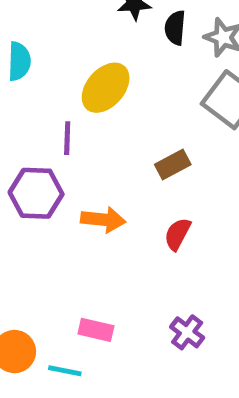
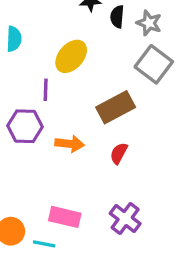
brown rectangle: (173, 164) -> (116, 107), size x1.6
pink rectangle: (96, 330) -> (65, 217), size x1.4
purple cross: (187, 332) -> (125, 218), size x1.4

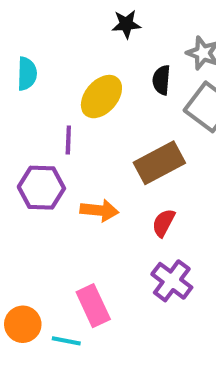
black semicircle: (117, 17) -> (161, 80), moved
pink rectangle: (65, 217) -> (93, 306), turned 52
purple cross: (125, 218) -> (172, 281), moved

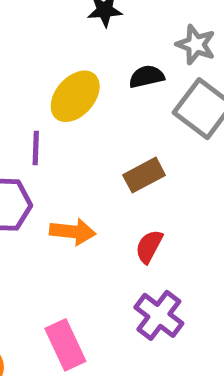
black semicircle: (161, 80) -> (147, 77), turned 72
brown rectangle: (159, 163) -> (144, 175), size x0.7

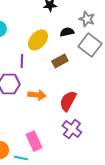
brown rectangle: (144, 175) -> (60, 61), moved
red semicircle: (149, 246) -> (68, 101), size x1.5

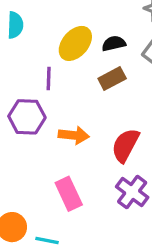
black semicircle: (67, 32) -> (114, 43), moved
pink rectangle: (34, 141) -> (69, 194), moved

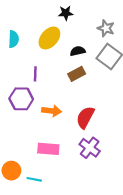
yellow ellipse: (75, 43) -> (49, 38), moved
pink rectangle: (69, 194) -> (48, 149), turned -60

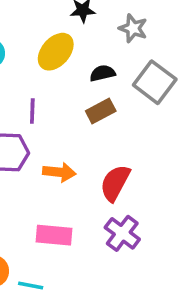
gray star: (106, 28) -> (133, 28), moved

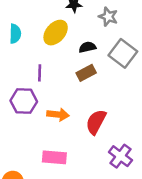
purple cross: (122, 233) -> (120, 156), moved

